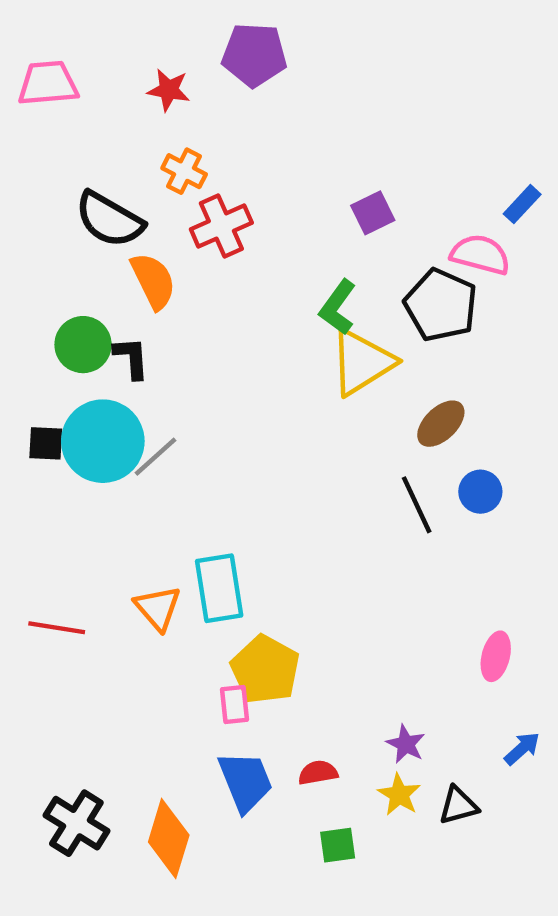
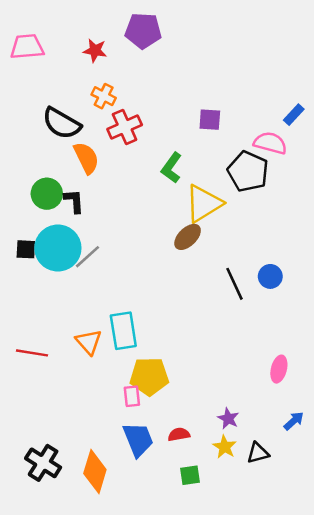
purple square: (373, 213) -> (210, 120), turned 30
green L-shape: (338, 307) -> (171, 168), moved
brown ellipse: (441, 424) -> (188, 237), moved
yellow pentagon: (265, 669) -> (149, 376), turned -30

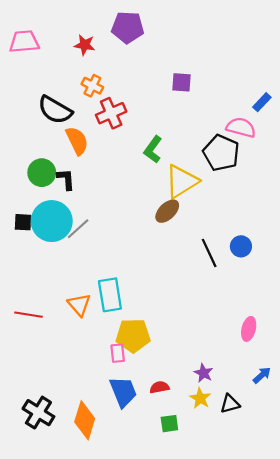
purple square: (210, 120) -> (182, 82), moved

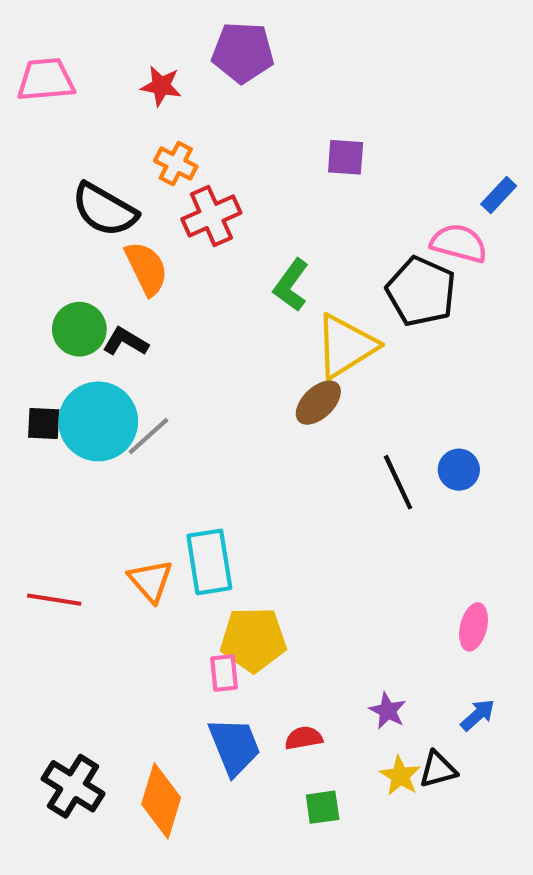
black L-shape: (66, 179) -> (125, 342), turned -55
blue arrow: (262, 375) -> (478, 715), moved
yellow star: (200, 398) -> (400, 776), moved

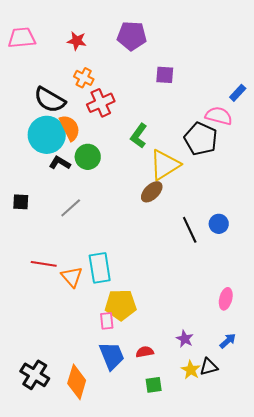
purple pentagon: (243, 52) -> (132, 36), moved
green circle: (79, 329) -> (88, 157), moved
cyan circle: (98, 421) -> (47, 135), moved
red line: (54, 600) -> (44, 264), moved

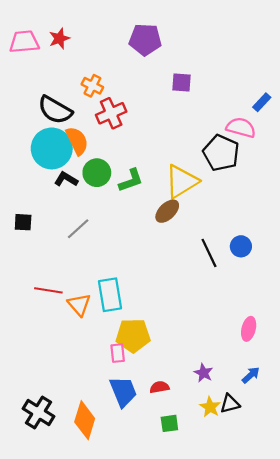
red star: (77, 41) -> (59, 38), moved, turned -30
green L-shape: (139, 136) -> (131, 180), moved, turned -145

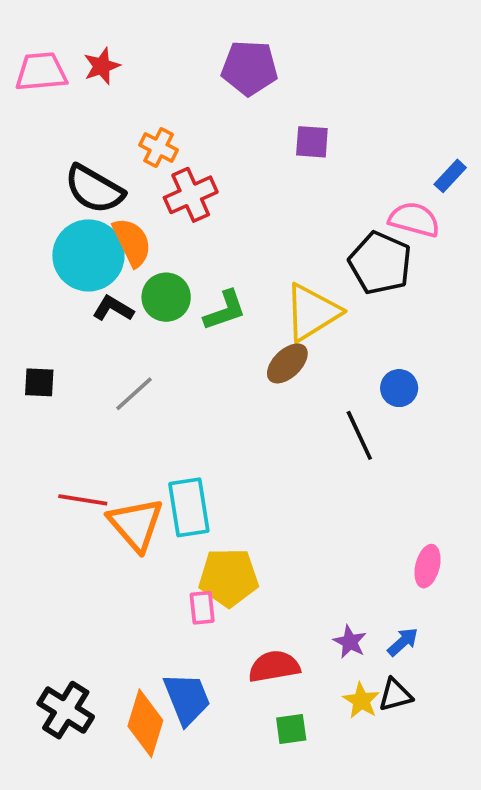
blue circle: (241, 246) -> (399, 388), moved
orange triangle: (79, 305) -> (136, 524), size x1.4
blue arrow: (251, 375) -> (403, 642), moved
red semicircle: (160, 387) -> (274, 666), size x1.5
blue trapezoid: (123, 392) -> (187, 699), moved

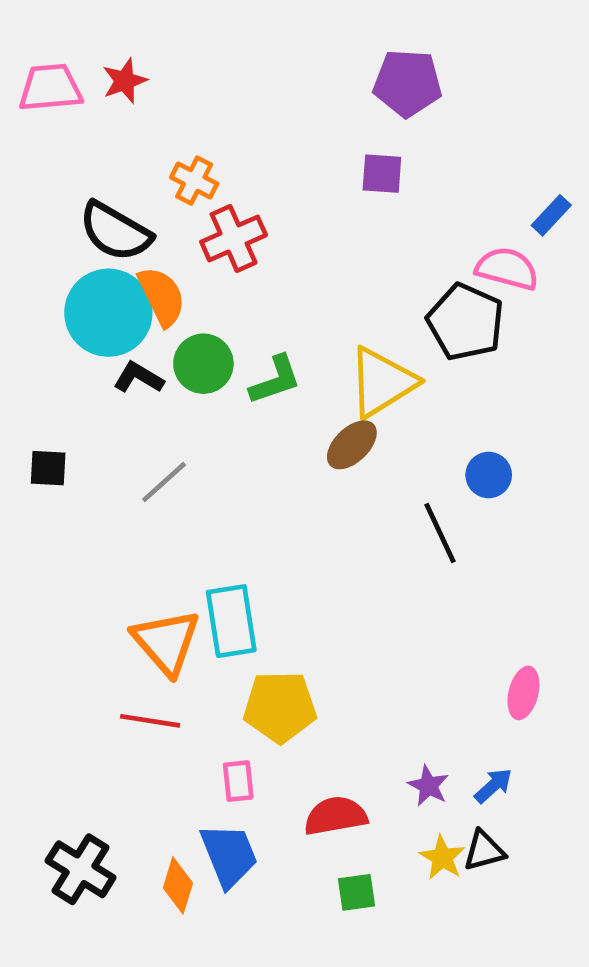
purple pentagon: (249, 68) -> (407, 83), moved
red line: (83, 500) -> (150, 721), moved
pink rectangle: (202, 608) -> (238, 781), moved
orange diamond: (145, 723) -> (178, 885), size x0.7

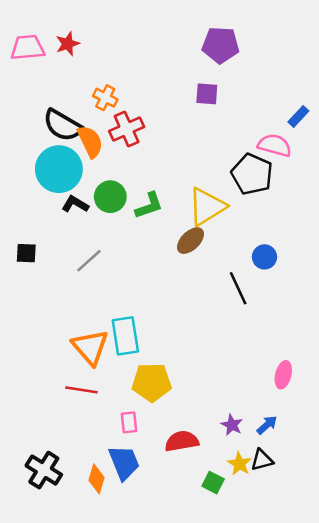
orange semicircle: (162, 296) -> (90, 142), moved
green square: (356, 892) -> (213, 483), moved, turned 35

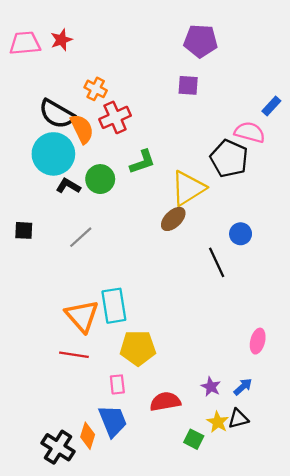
green L-shape: (149, 205) -> (142, 162), moved
black cross: (44, 470) -> (58, 447), moved

